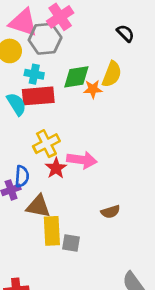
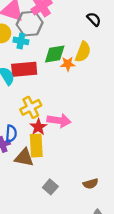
cyan cross: (34, 74) -> (21, 41), moved
brown semicircle: (110, 212) -> (91, 184), moved
yellow rectangle: (52, 231) -> (36, 146), moved
gray square: (71, 243) -> (50, 187), turned 32

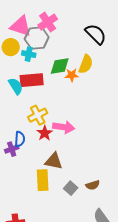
black semicircle: (94, 19) -> (96, 34), size x1.6
yellow rectangle: (36, 146) -> (43, 180), moved
brown triangle: (24, 158) -> (54, 161), moved
gray square: (50, 187) -> (71, 188), moved

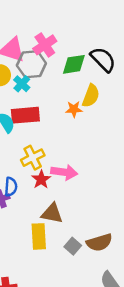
cyan cross: (29, 54) -> (22, 84), turned 32
green diamond: (60, 66) -> (74, 64), moved
brown semicircle: (93, 185) -> (99, 242), size x1.5

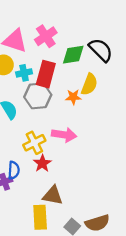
gray hexagon: (31, 64) -> (38, 96), moved
cyan cross: (22, 84) -> (24, 73), turned 35
red rectangle: (25, 115) -> (46, 74), moved, turned -70
pink arrow: (64, 172) -> (64, 135), moved

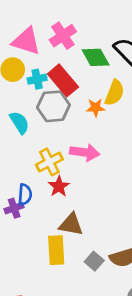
green diamond: (73, 55) -> (96, 57), turned 70
red rectangle: (46, 74) -> (63, 80), turned -55

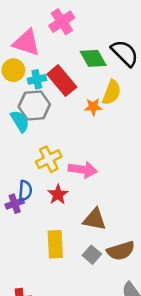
pink cross: (63, 36) -> (62, 22), moved
gray hexagon: (53, 106) -> (34, 105), moved
pink arrow: (85, 152) -> (83, 170), moved
red star: (59, 186) -> (58, 194), moved
brown triangle: (71, 224) -> (95, 219), moved

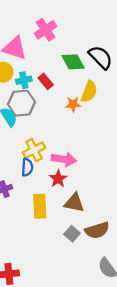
red rectangle: (62, 81) -> (46, 81), size x0.6
blue semicircle: (25, 191) -> (27, 167), moved
red star: (58, 194) -> (58, 179), moved
yellow rectangle: (55, 244) -> (40, 206), moved

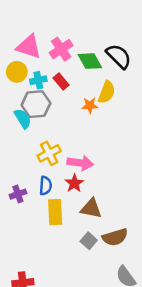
pink cross: (46, 30) -> (61, 49), moved
blue semicircle: (27, 167) -> (46, 186), moved

